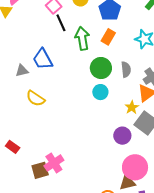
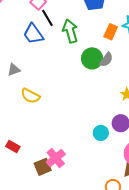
orange rectangle: (108, 37) -> (111, 32), moved
blue trapezoid: (43, 59) -> (33, 34), moved
gray semicircle: (126, 69) -> (106, 60), moved, turned 49
cyan circle: (100, 92) -> (101, 133), moved

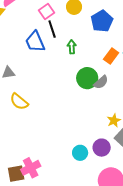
green arrow: (70, 31) -> (72, 47), size x0.6

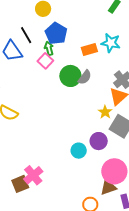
pink square: (47, 12) -> (45, 61), moved
blue pentagon: (102, 21) -> (56, 33), moved
orange rectangle: (111, 56) -> (89, 49), turned 49

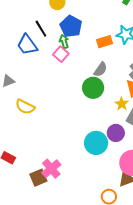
green circle: (70, 76) -> (93, 88), moved
cyan circle: (79, 151) -> (96, 143), size x1.5

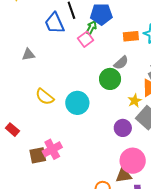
blue pentagon: (71, 26) -> (101, 14), turned 30
green arrow: (64, 41) -> (91, 28), turned 32
yellow semicircle: (25, 107) -> (45, 97), moved
cyan circle: (96, 143) -> (77, 103), moved

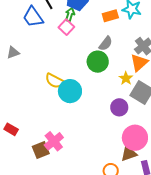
yellow semicircle: (45, 97) -> (55, 81), moved

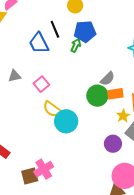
orange rectangle: (110, 16) -> (115, 94), moved
pink square: (66, 27) -> (41, 84), moved

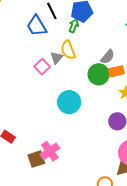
gray triangle: (15, 76) -> (57, 58), moved, turned -32
yellow semicircle: (52, 109) -> (68, 50), moved, turned 36

